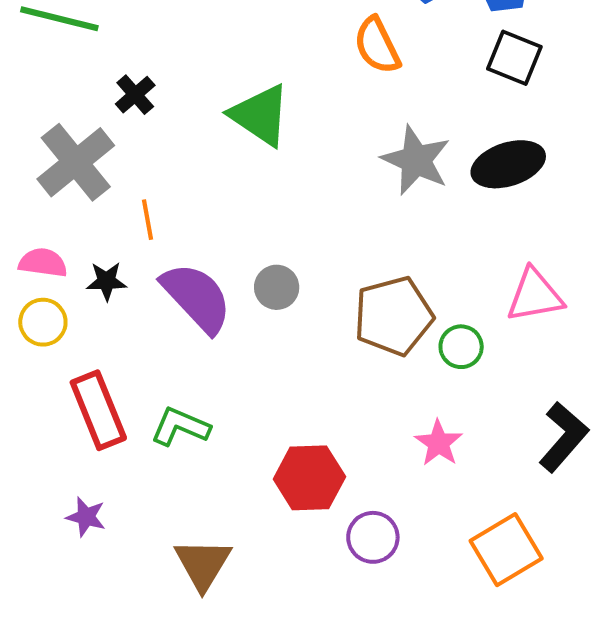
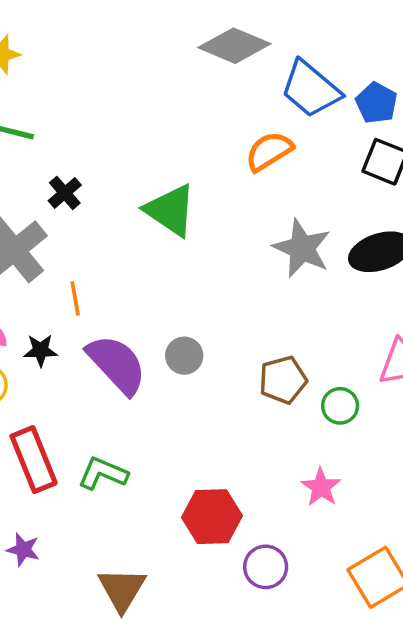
orange semicircle: (377, 45) -> (269, 151), turned 84
brown pentagon: (393, 316) -> (283, 380), size x0.7

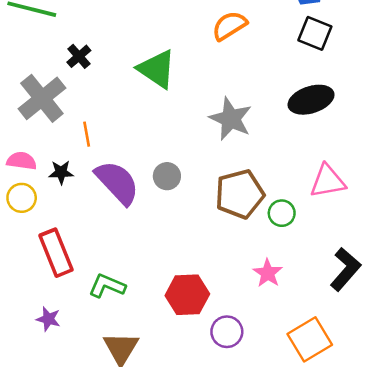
gray star: (302, 248) -> (231, 119), moved
brown pentagon: (283, 380) -> (240, 194), size x1.4
green L-shape: (103, 473) -> (107, 286), moved

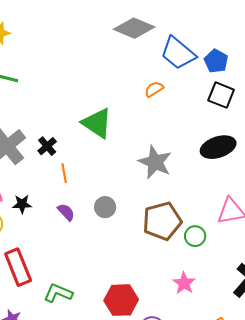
orange semicircle: (229, 26) -> (154, 89), size x0.7
black cross: (79, 56) -> (47, 146), moved
orange line: (87, 134) -> (64, 173), moved
purple semicircle: (117, 183) -> (66, 212), size x0.5

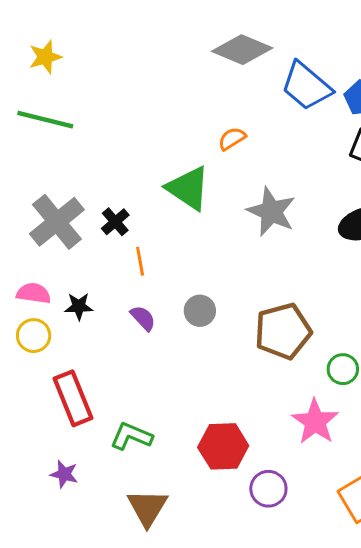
orange semicircle: (154, 89) -> (232, 139), moved
gray star: (155, 162) -> (271, 212), moved
green circle: (195, 236) -> (343, 369), moved
pink star: (184, 283) -> (315, 422), size x1.4

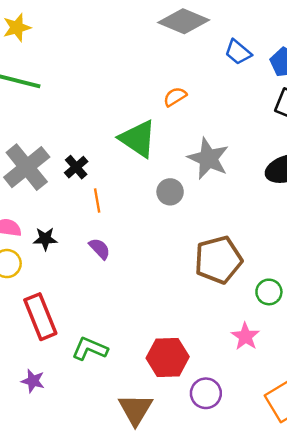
blue trapezoid: (306, 86) -> (238, 52), size x0.6
gray circle: (200, 311) -> (170, 192), moved
pink star: (315, 422) -> (245, 336), size x0.7
brown triangle: (147, 508) -> (135, 409), moved

